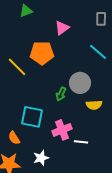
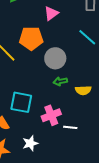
gray circle: (80, 83) -> (55, 58), moved
green arrow: (61, 94) -> (60, 81), moved, turned 56

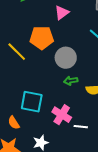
pink cross: (51, 115) -> (62, 115), turned -36

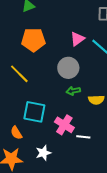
pink triangle: (62, 13) -> (77, 39), moved
orange pentagon: (42, 38) -> (33, 40), moved
yellow line: (17, 52) -> (19, 74), moved

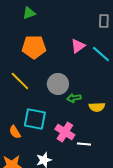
gray circle: (68, 68) -> (58, 84), moved
orange semicircle: (16, 133) -> (15, 132), moved

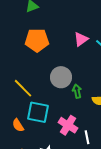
yellow line: (20, 81) -> (23, 88), moved
green arrow: (74, 98) -> (77, 91), turned 88
white line: (84, 144) -> (87, 137), turned 72

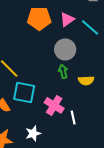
orange pentagon: (37, 40) -> (39, 18), moved
gray circle: (61, 77) -> (65, 49), moved

